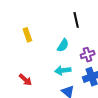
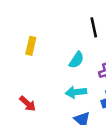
yellow rectangle: (27, 35) -> (31, 46), turned 32

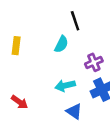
cyan semicircle: (76, 60) -> (61, 44), moved

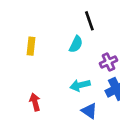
red arrow: (20, 102) -> (35, 102), turned -140

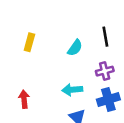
black line: (89, 21) -> (105, 37), moved

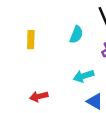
red arrow: (24, 99) -> (39, 96), turned -84

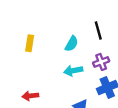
cyan arrow: (84, 76) -> (73, 71), moved

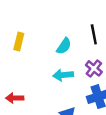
purple cross: (101, 62) -> (94, 68), turned -35

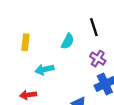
cyan arrow: (63, 75) -> (44, 69), moved

